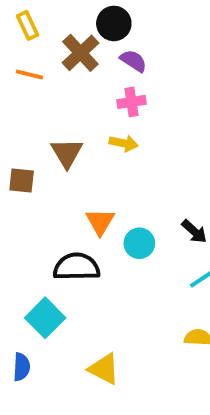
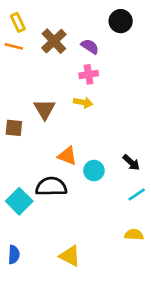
black circle: (114, 23) -> (121, 21), moved
orange line: (29, 74) -> (14, 46), moved
orange triangle: (100, 222) -> (67, 156), turned -40
cyan square: (45, 318) -> (19, 201), moved

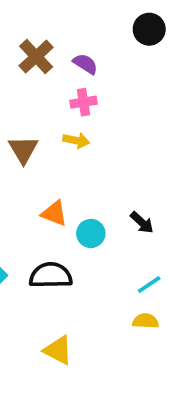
black circle: (121, 21) -> (149, 29), moved
black semicircle: (51, 187) -> (51, 275), moved
cyan line: (137, 195) -> (149, 285), moved

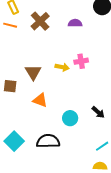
purple semicircle: (85, 64) -> (75, 23), moved, turned -32
pink cross: (84, 102) -> (81, 61), moved
orange triangle: (54, 213) -> (40, 100), moved

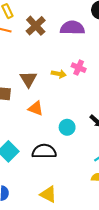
purple semicircle: (75, 23) -> (72, 28), size x1.6
pink cross: (81, 61) -> (79, 68), turned 32

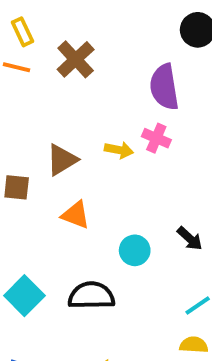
purple semicircle: (72, 28) -> (164, 87), moved, turned -100
brown triangle: (28, 79) -> (62, 160), turned 30

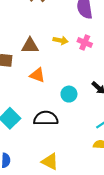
pink cross: (156, 138) -> (85, 42), moved
brown triangle: (62, 160) -> (30, 46), turned 30

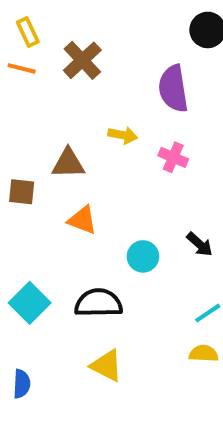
yellow arrow: (61, 40) -> (123, 135), moved
yellow triangle: (50, 161) -> (107, 366), moved

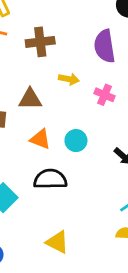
brown cross: (82, 60) -> (40, 42), moved, turned 36
cyan circle: (143, 256) -> (76, 141), moved
black semicircle: (98, 303) -> (50, 179), moved

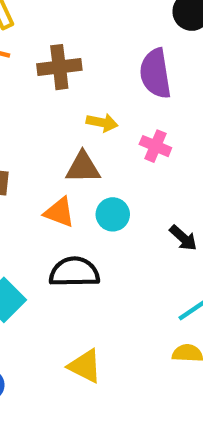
brown triangle: (30, 99) -> (83, 167), moved

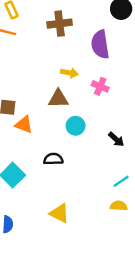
brown cross: (59, 67) -> (60, 24), moved
orange triangle: (59, 212) -> (24, 125), moved
black semicircle: (74, 272) -> (53, 159), size x0.7

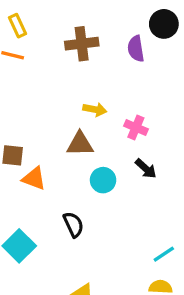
purple semicircle: (100, 44) -> (136, 49), moved, size x0.7
black arrow: (116, 139) -> (146, 169), moved
black semicircle: (53, 159) -> (73, 224), turned 66

